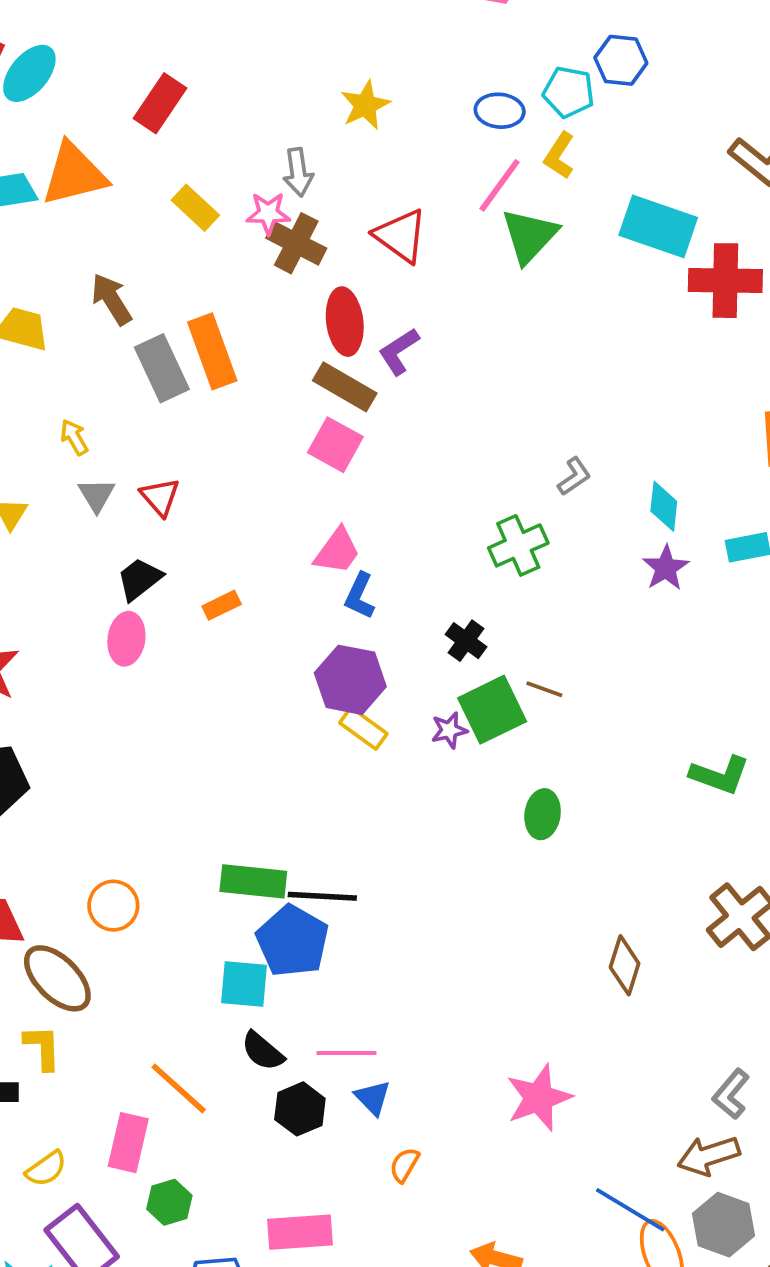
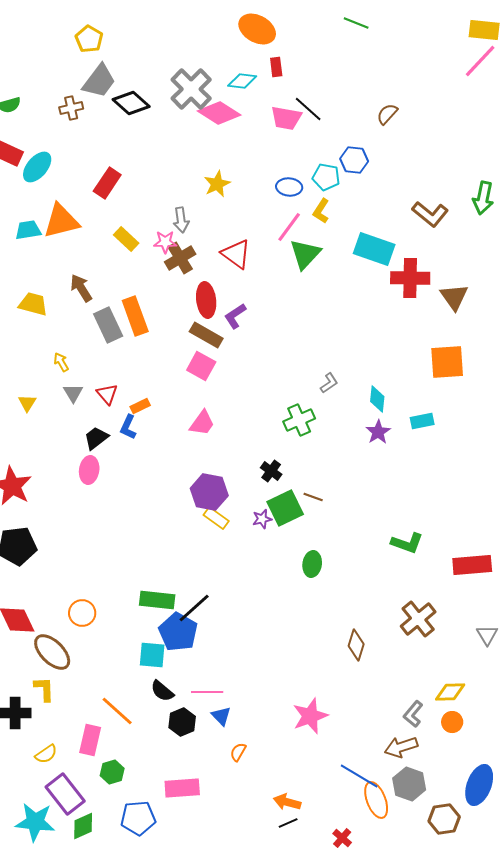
brown cross: (296, 243) -> (180, 258), turned 32
blue L-shape: (360, 596) -> (128, 427), moved
orange rectangle: (222, 605) -> (140, 406), moved
black line: (322, 896) -> (194, 608), turned -45

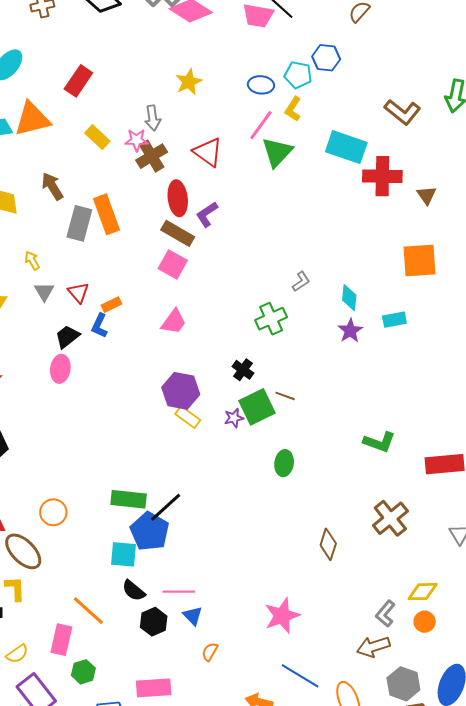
brown triangle: (454, 297) -> (427, 195), size x0.7
gray rectangle: (108, 325) -> (79, 223), turned 40
blue line: (359, 776) -> (300, 676), moved
gray hexagon: (409, 784) -> (403, 684), moved

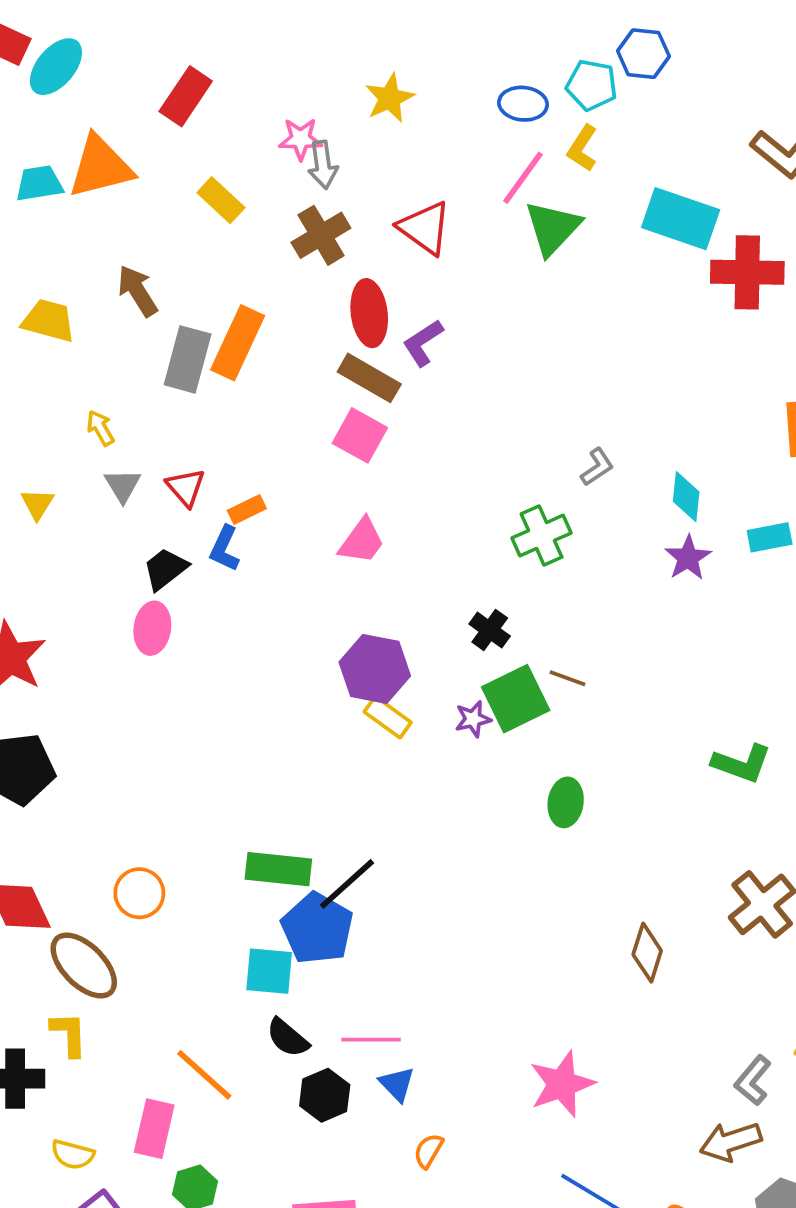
pink star: (137, 140) -> (301, 139), moved
orange rectangle: (106, 214) -> (238, 343), turned 45
yellow semicircle: (17, 654) -> (73, 1155), turned 50

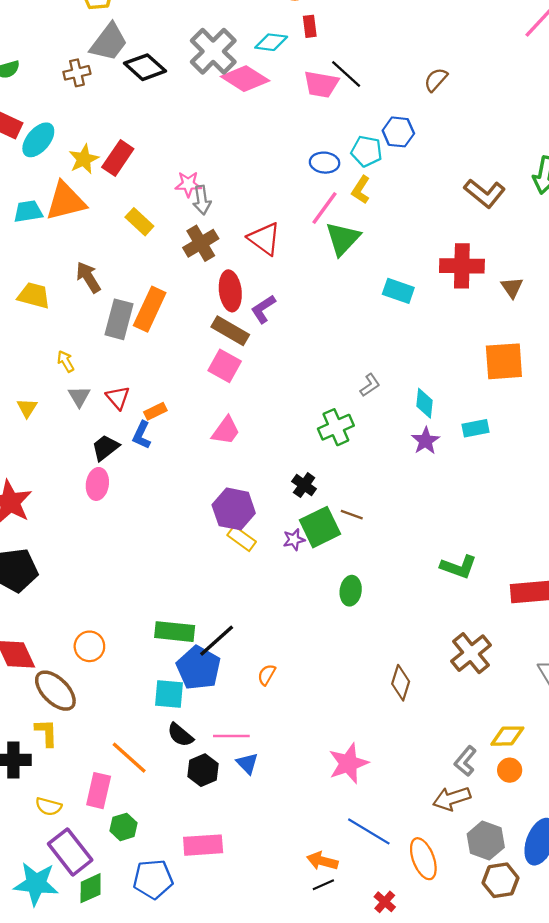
yellow star: (390, 98) -> (84, 159), moved
cyan rectangle: (681, 219) -> (398, 291), moved, size x0.7
orange semicircle: (428, 1151) -> (267, 675), moved

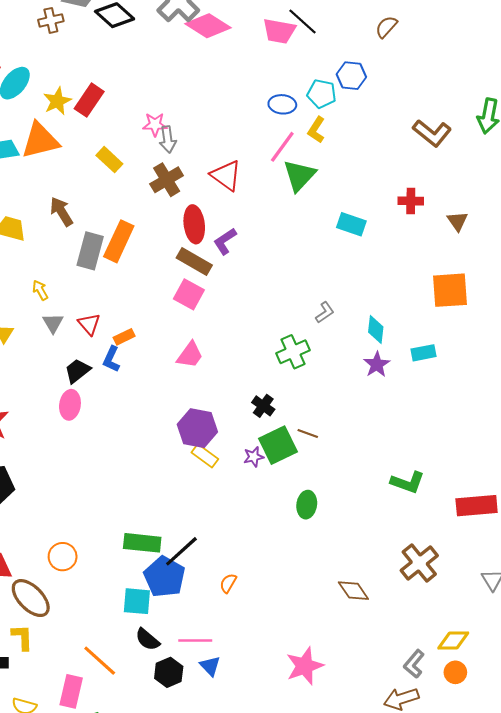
red cross: (462, 266) -> (411, 201), size x0.6
brown diamond: (401, 683) -> (353, 591), turned -52

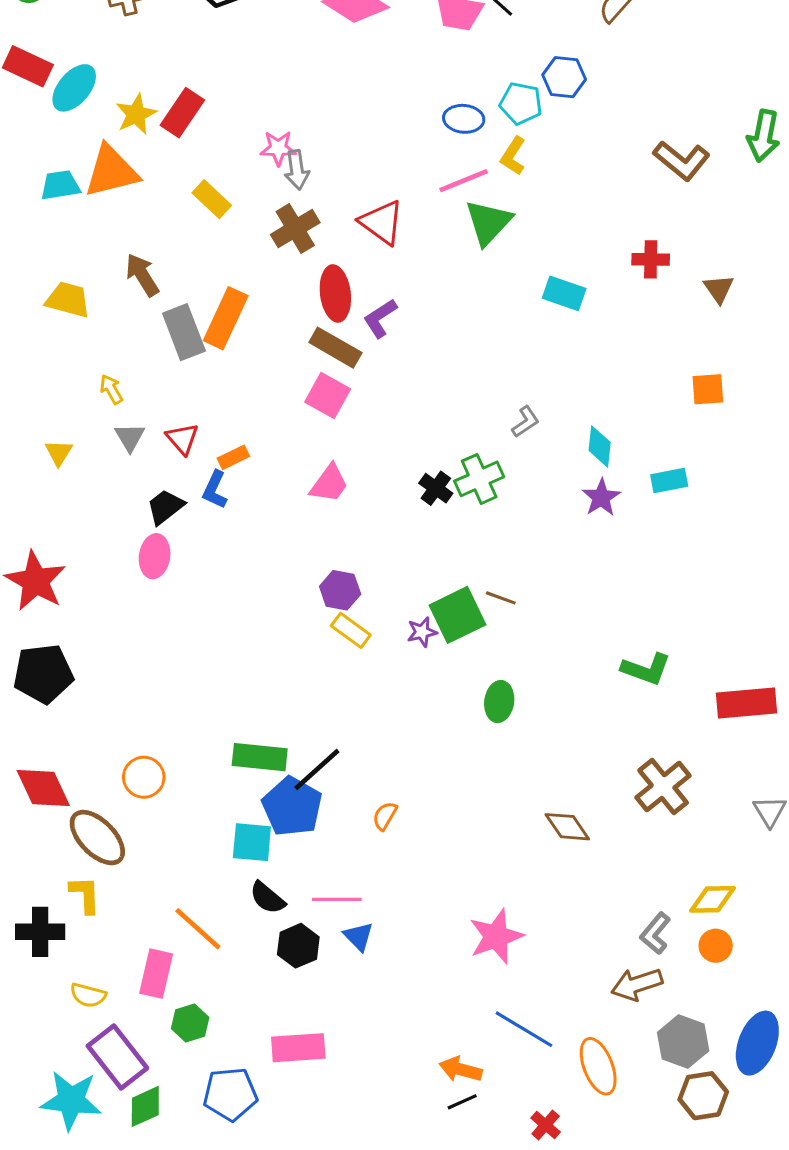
pink line: (282, 147) -> (464, 181), turned 32
gray rectangle: (90, 251) -> (184, 332), turned -36
orange square: (450, 290) -> (708, 389), size x0.6
black cross: (263, 406) -> (436, 488), moved
purple hexagon: (197, 428) -> (340, 590), size x0.7

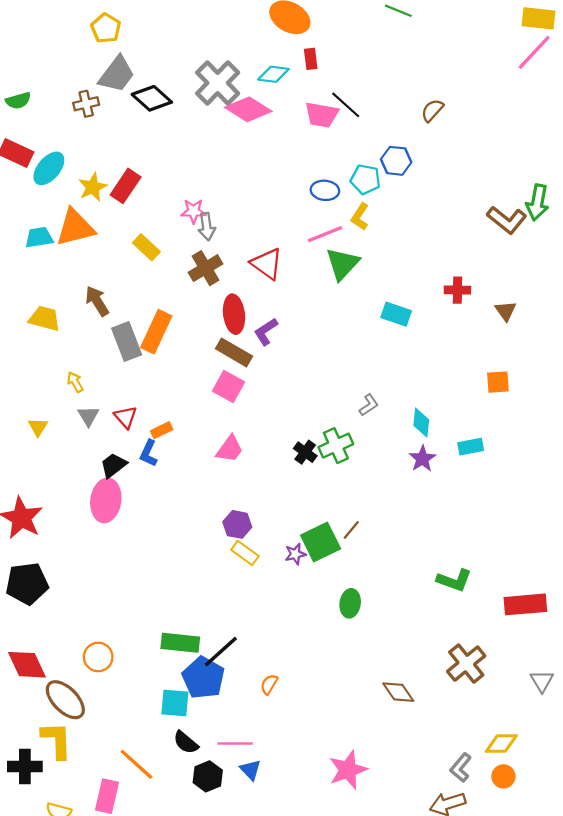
brown L-shape: (682, 161) -> (507, 220), moved
pink ellipse: (155, 556) -> (106, 500), size x1.4
brown line: (501, 598) -> (351, 530), turned -70
yellow L-shape: (85, 895) -> (57, 740), size x1.4

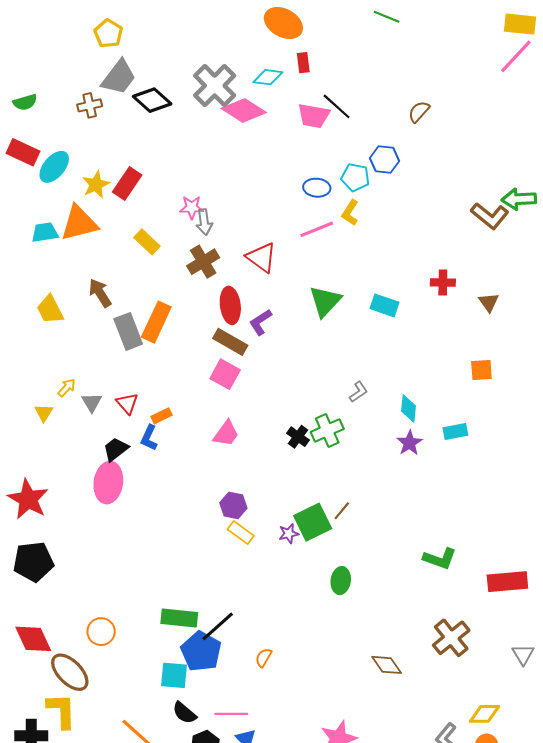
green arrow: (537, 202) -> (519, 199), turned 76
green triangle: (342, 264) -> (325, 301), moved
yellow trapezoid: (44, 319) -> (50, 310), turned -132
yellow arrow: (75, 382) -> (67, 388), moved, turned 72

